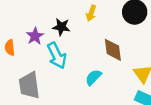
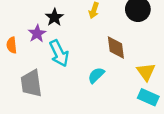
black star: (61, 27) -> (54, 17), moved, turned 30

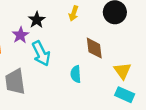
cyan semicircle: (96, 75) -> (76, 74), turned -49

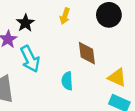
yellow triangle: (122, 71) -> (117, 77), turned -30

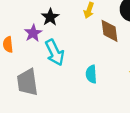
brown diamond: (87, 53) -> (109, 31), moved

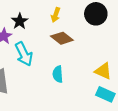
brown diamond: (109, 31) -> (62, 38), moved, turned -45

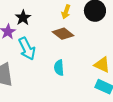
yellow arrow: (56, 15) -> (66, 12), moved

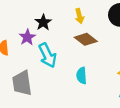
yellow arrow: (66, 12) -> (79, 16), moved, turned -32

